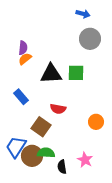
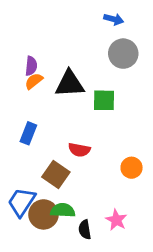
black triangle: (51, 74) -> (70, 84), moved
blue rectangle: (21, 97) -> (28, 133), turned 63

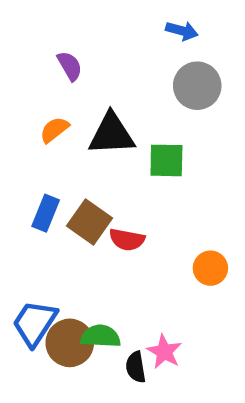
purple semicircle: (31, 66) -> (70, 66), moved, turned -36
brown square: (56, 175) -> (90, 222), moved
pink star: (116, 220) -> (164, 352), moved

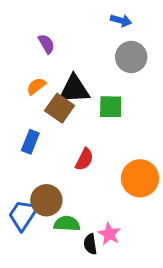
brown square: (90, 222) -> (60, 108), moved
red semicircle: (127, 240) -> (84, 159), turned -75
orange circle: (210, 268) -> (140, 178), size x1.6
brown circle: (70, 343) -> (46, 200), moved

